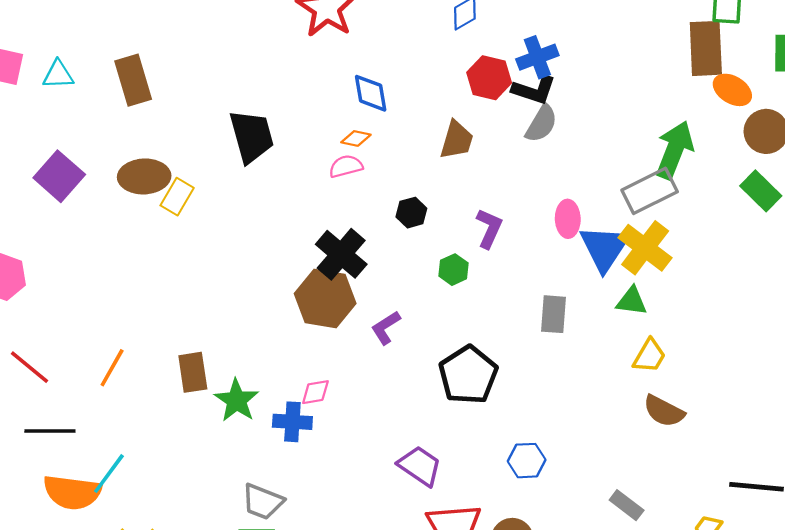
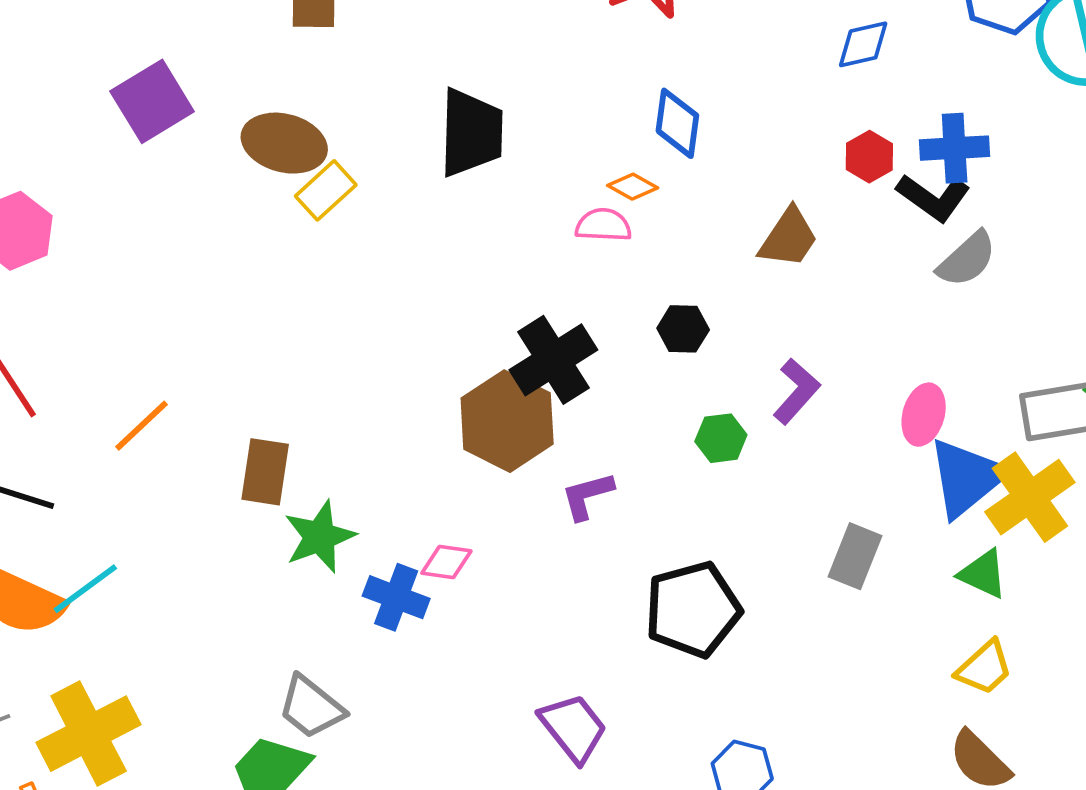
red hexagon: (489, 78) -> (869, 157), size x0.7
gray semicircle: (541, 124) -> (967, 259), moved

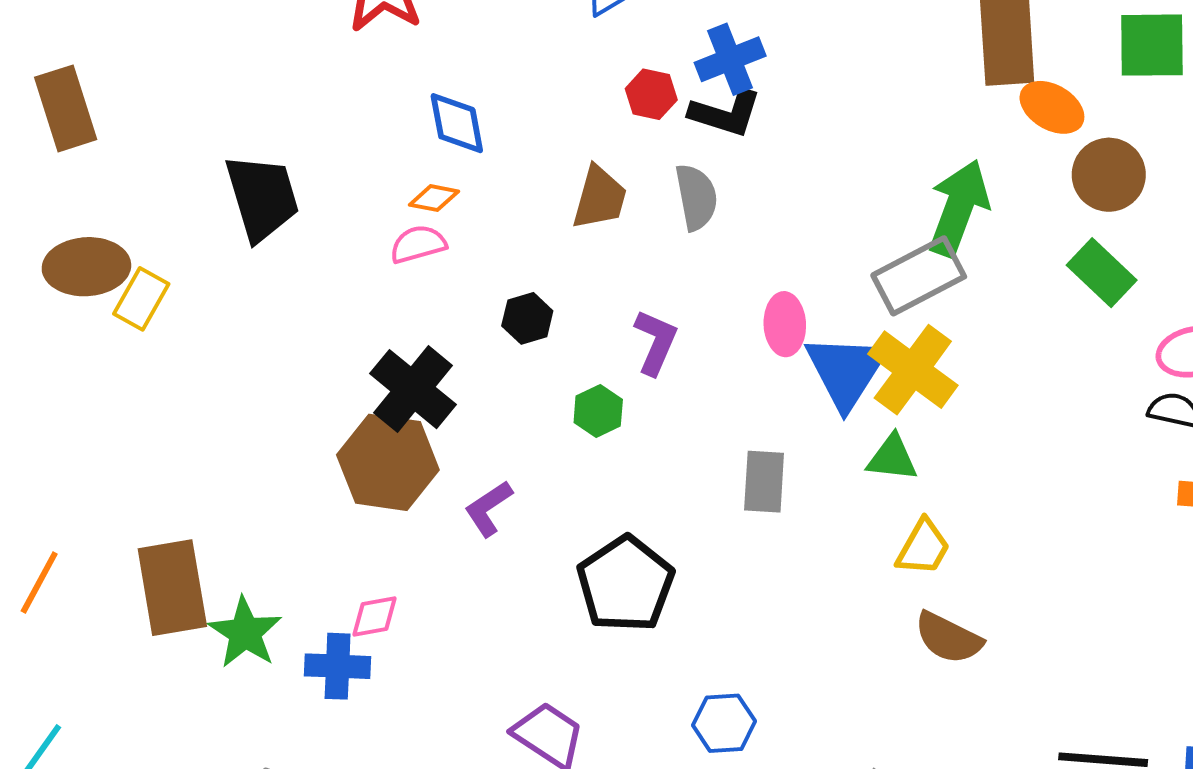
gray semicircle: (967, 259) -> (696, 197), moved, turned -40
brown rectangle: (265, 472) -> (172, 588), size x1.4

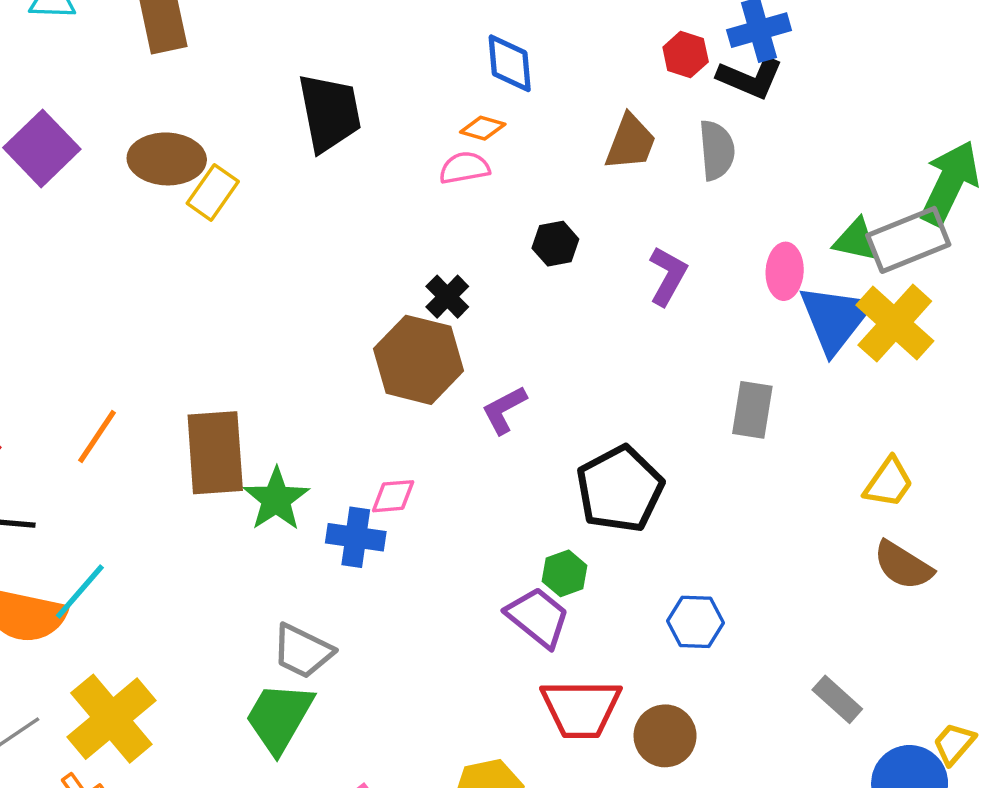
black cross: (413, 389) -> (447, 297), size x0.6
green hexagon: (598, 411) -> (565, 573), moved
green triangle: (892, 458) -> (856, 240), moved

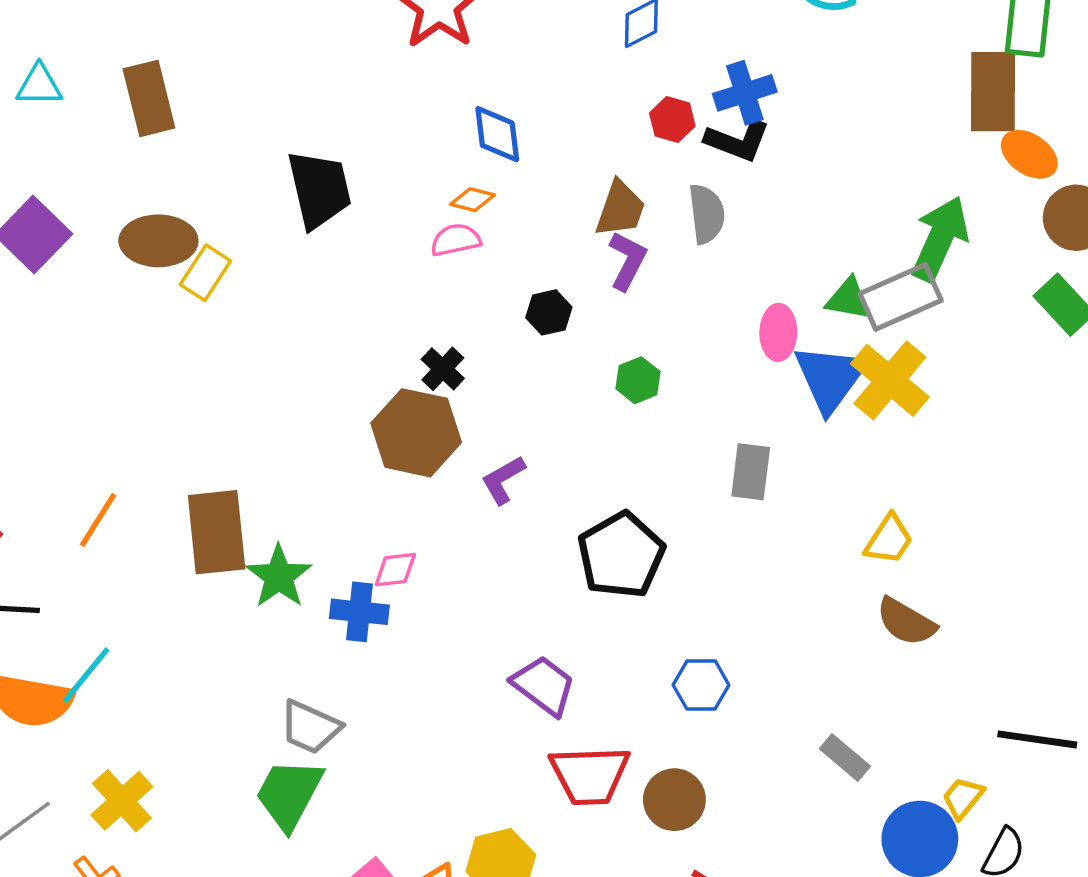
purple L-shape: (668, 276) -> (627, 261), moved
green hexagon: (565, 573) -> (638, 380), moved
yellow cross: (111, 719) -> (122, 801), size x0.7

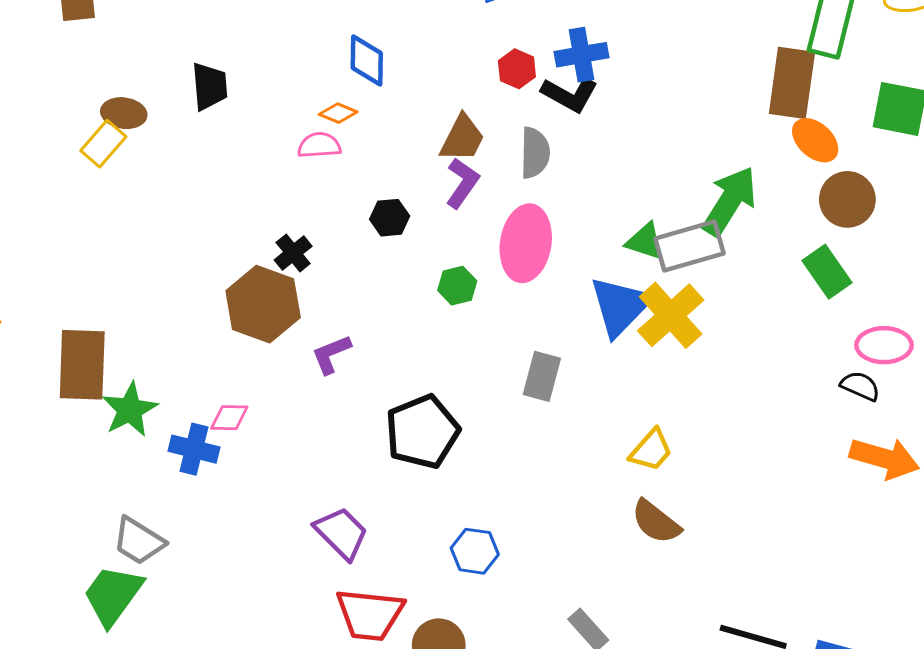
black trapezoid: (319, 189) -> (210, 86), size x0.7
brown ellipse: (158, 241) -> (124, 113), moved, size x0.7
pink ellipse: (778, 332) -> (526, 243), moved, size x1.6

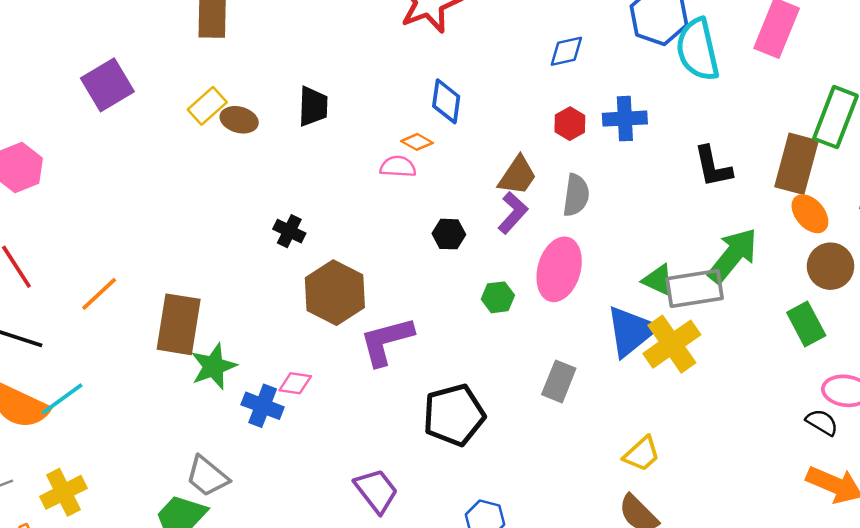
black L-shape: (570, 94) -> (713, 167), moved, turned 42
yellow rectangle: (103, 144) -> (207, 106), moved
black cross: (293, 253) -> (289, 231), moved, turned -32
purple L-shape: (331, 354) -> (386, 341), size x1.6

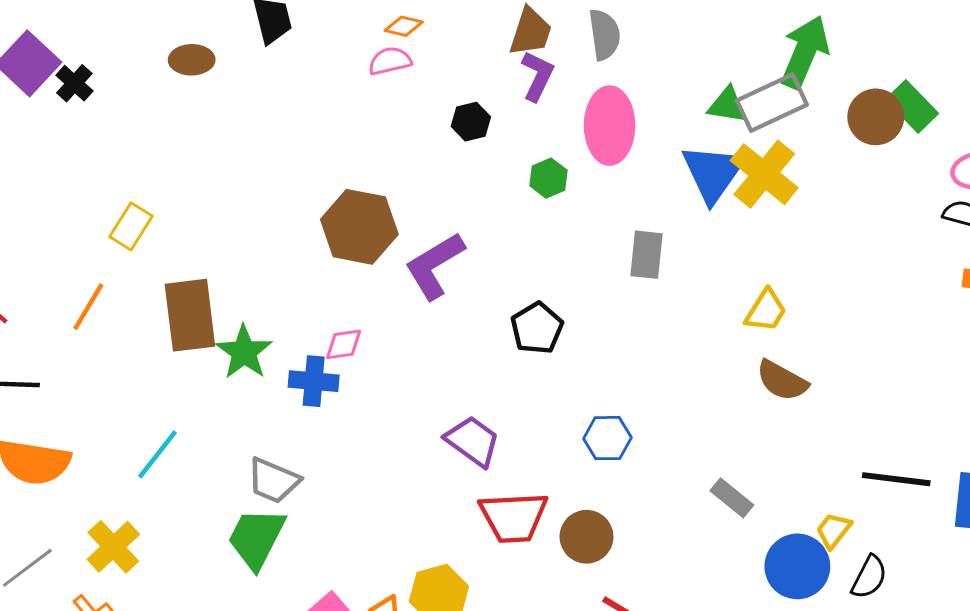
yellow rectangle: (207, 106) -> (131, 226), moved
black cross: (289, 231) -> (74, 83), moved, turned 32
brown circle: (831, 266) -> (876, 117), moved
cyan line: (62, 399) -> (158, 454), moved
black pentagon: (454, 415) -> (537, 328), size x0.7

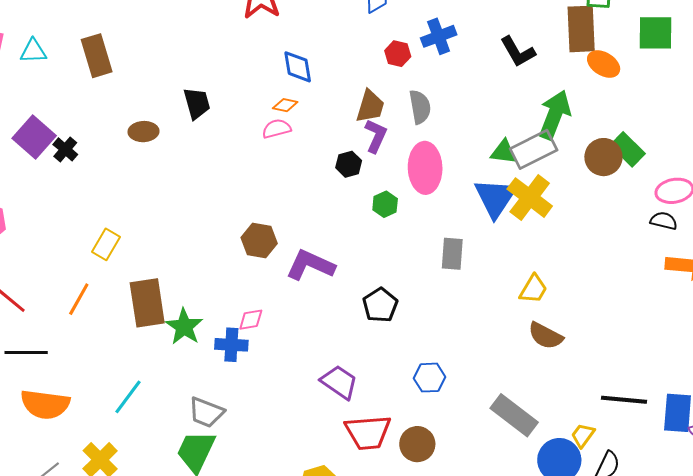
black hexagon: (471, 122) -> (349, 164), moved
brown hexagon: (359, 227) -> (259, 240), size x0.7
purple L-shape: (435, 266) -> (310, 265), turned 57
gray rectangle: (732, 498) -> (514, 415), size x1.6

